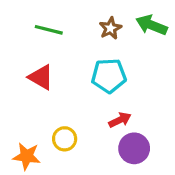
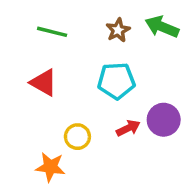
yellow circle: (65, 139) -> (77, 137), moved
purple circle: (134, 148) -> (164, 120), moved
orange star: (27, 156) -> (50, 167), moved

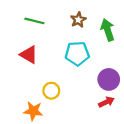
green arrow: (162, 27) -> (108, 30), moved, turned 50
red arrow: (128, 128) -> (106, 102), moved

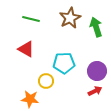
brown star: (78, 20) -> (70, 18), size x1.5
cyan pentagon: (77, 54) -> (64, 63), moved

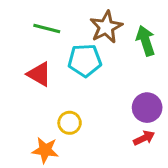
cyan pentagon: (64, 63) -> (85, 60), moved

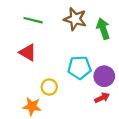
brown star: (106, 27) -> (75, 19), turned -30
cyan pentagon: (85, 60) -> (79, 68), moved

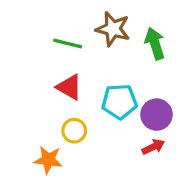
green line: (33, 20) -> (68, 43), moved
red triangle: (28, 52) -> (69, 87), moved

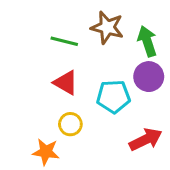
purple circle: (157, 115) -> (149, 77), moved
red arrow: (153, 147) -> (146, 140), size x1.5

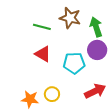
yellow circle: (70, 124) -> (52, 94), moved

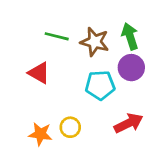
brown star: (70, 18) -> (95, 42), moved
red triangle: (43, 54) -> (39, 73), moved

